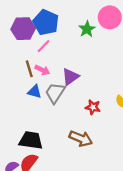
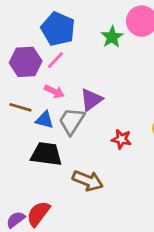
purple hexagon: (23, 29) -> (26, 62), moved
brown line: (29, 69) -> (20, 107), moved, turned -56
brown arrow: (81, 138) -> (88, 181), moved
black trapezoid: (31, 140) -> (46, 154), moved

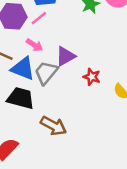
blue triangle: (45, 120) -> (23, 69), size x1.5
red star: (121, 139) -> (92, 77), moved

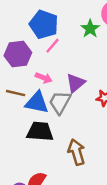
pink line: (39, 18) -> (52, 46), moved
brown arrow: (53, 126) -> (77, 152), turned -125

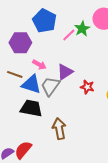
pink line: (52, 46) -> (69, 35), moved

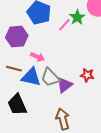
purple triangle: (65, 72) -> (65, 85), moved
gray trapezoid: (50, 86) -> (50, 77), turned -75
black trapezoid: (31, 108) -> (17, 105), moved, turned -120

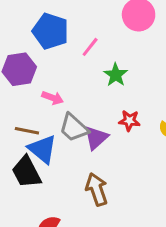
green star: (77, 17) -> (116, 75), moved
brown line: (14, 69) -> (27, 131), moved
blue triangle: (31, 77) -> (42, 149), moved, turned 30

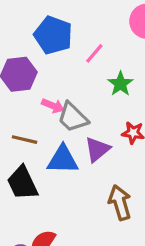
gray trapezoid: (74, 128) -> (73, 117), moved
blue triangle: (42, 149) -> (63, 160), moved, turned -40
brown arrow: (97, 189) -> (120, 202), moved

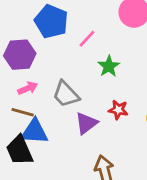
pink arrow: (53, 106) -> (28, 88), moved, turned -48
blue triangle: (63, 160) -> (34, 132), moved

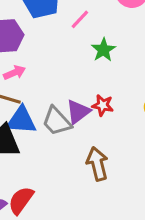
gray trapezoid: (66, 94) -> (57, 121), moved
red star: (118, 110) -> (103, 105), moved

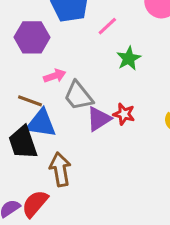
pink arrow: (15, 73) -> (55, 76), moved
gray trapezoid: (57, 121) -> (78, 96), moved
brown arrow: (97, 164) -> (60, 169), moved

